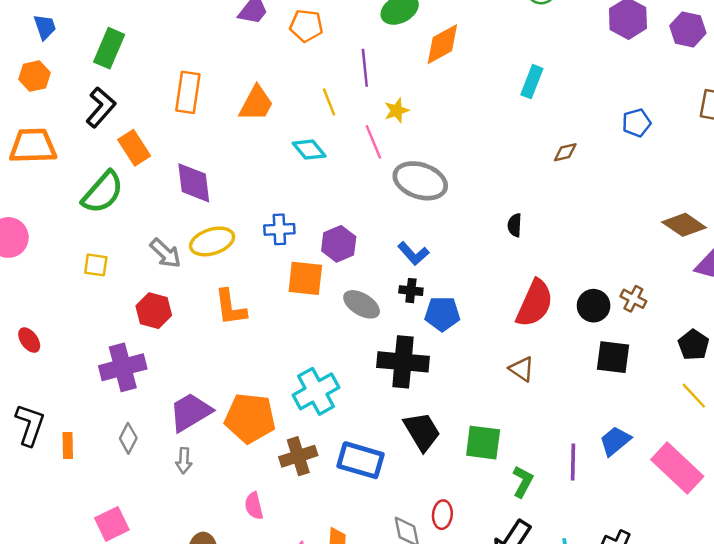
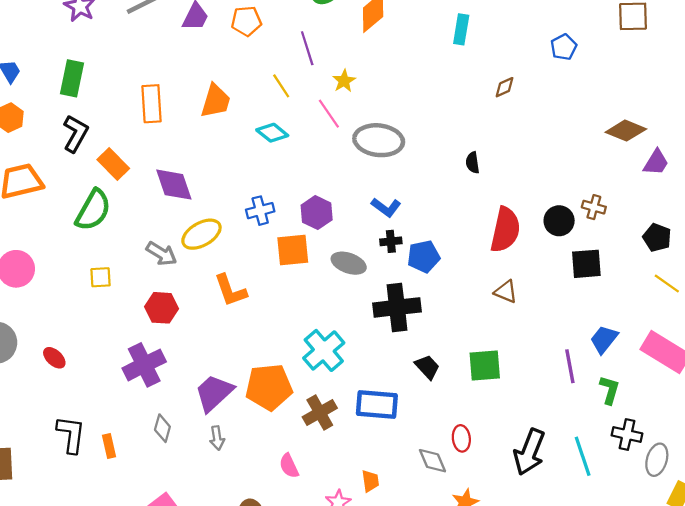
black trapezoid: (422, 431) -> (427, 367), size x0.7
green L-shape: (523, 482) -> (610, 390), moved

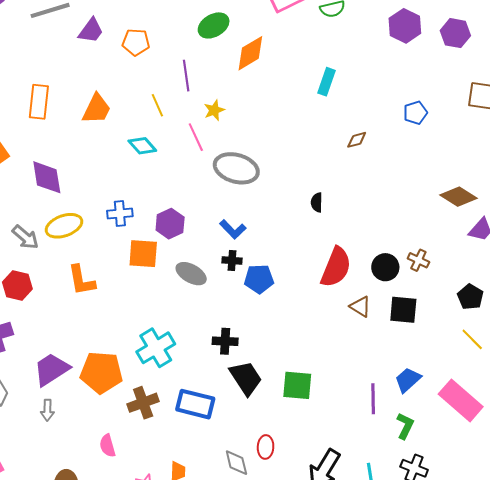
brown triangle: (506, 292) -> (360, 306), moved
black cross: (397, 307) -> (225, 341), moved, size x0.6
black trapezoid: (427, 367) -> (246, 378), size x1.5

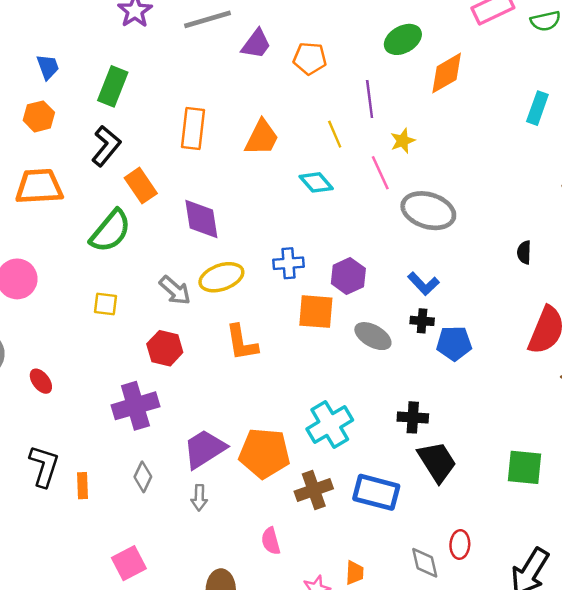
green square: (297, 385) -> (524, 467), moved

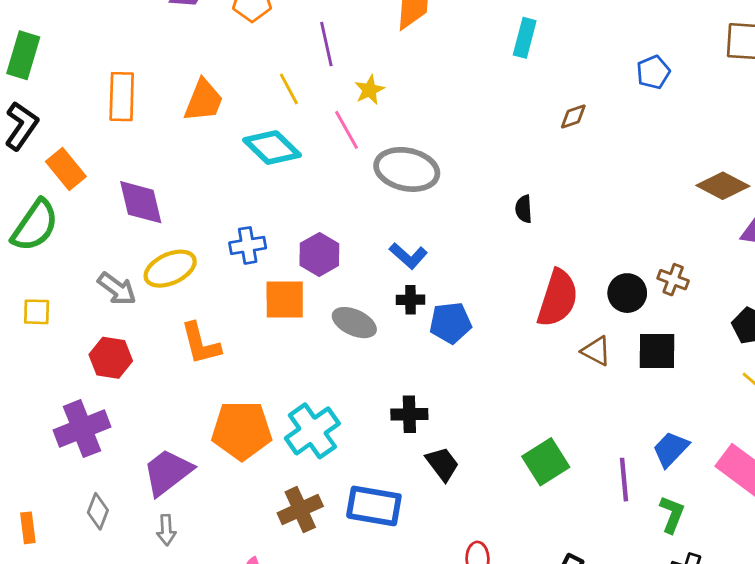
cyan diamond: (316, 182) -> (272, 148), size x1.4
orange pentagon: (264, 453) -> (242, 430), moved
black trapezoid: (437, 462) -> (442, 464), size x0.7
green square: (524, 467) -> (546, 462), turned -33

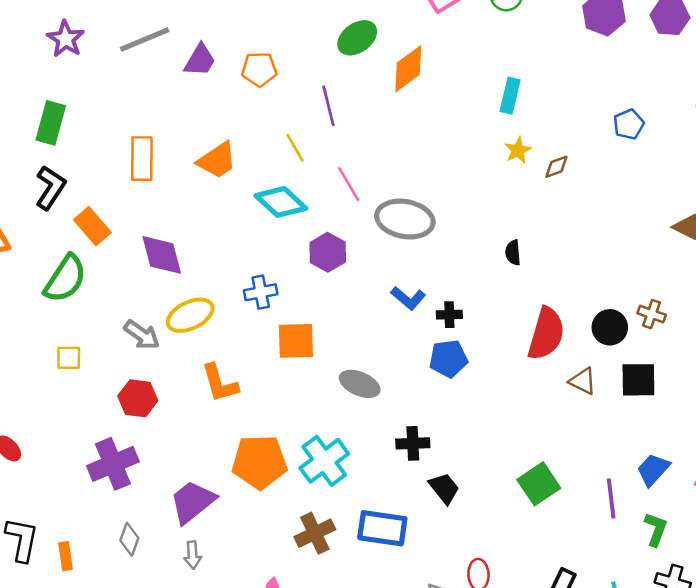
yellow star: (370, 90) -> (518, 150), moved
orange trapezoid: (204, 100) -> (217, 160), turned 36
purple hexagon: (319, 254) -> (328, 252), moved
black cross: (411, 300) -> (449, 315), moved
gray ellipse: (354, 323) -> (360, 384), moved

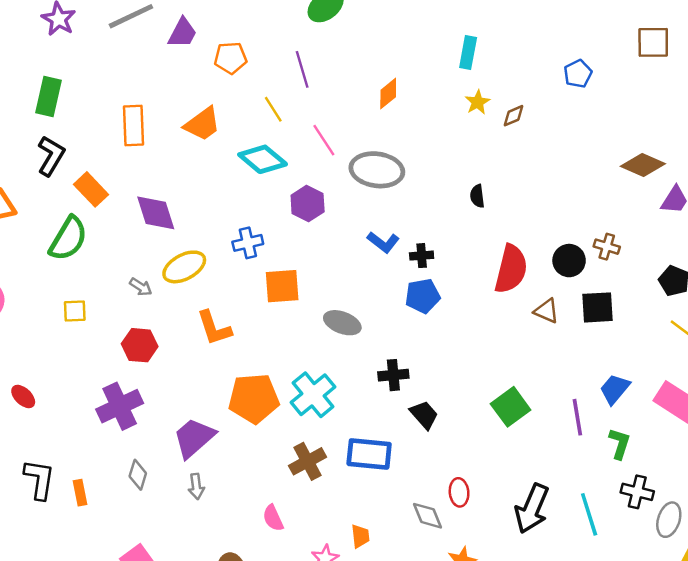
orange pentagon: (259, 69) -> (231, 58), moved
orange diamond: (408, 69) -> (388, 94), moved, size x0.7
gray arrow: (142, 335) -> (141, 287), size x0.7

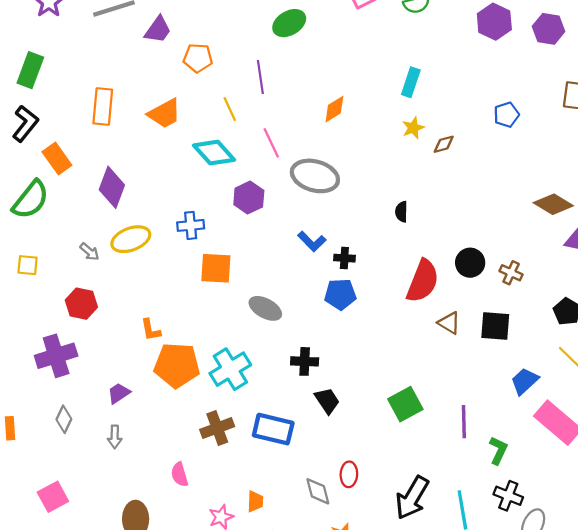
purple diamond: (156, 213) -> (112, 187), turned 30
black circle: (569, 261) -> (470, 263), moved
orange L-shape: (214, 328) -> (151, 330), moved, size x0.7
blue trapezoid: (615, 389) -> (525, 381), moved
purple trapezoid: (194, 438) -> (119, 393), size x0.6

